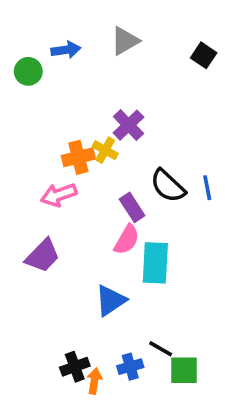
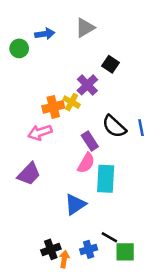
black square: (204, 55) -> (111, 64), moved

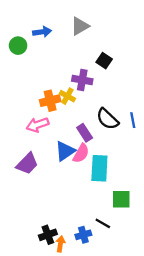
purple cross: (87, 85) -> (82, 80), turned -36
blue triangle: (75, 204) -> (65, 151), moved
green square: (125, 252) -> (121, 199), moved

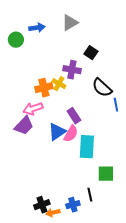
black semicircle: (107, 119) -> (102, 88), moved
purple trapezoid: (27, 164) -> (24, 126), moved
black line: (103, 223) -> (90, 195), turned 48
orange arrow: (60, 244) -> (53, 213), turned -112

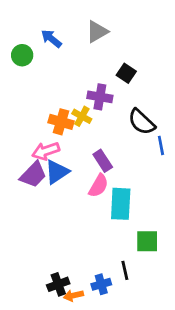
blue arrow: (37, 28) -> (51, 39), turned -133
orange cross: (44, 88) -> (61, 122), turned 30
blue triangle: (57, 132) -> (57, 172), moved

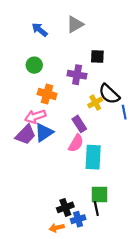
green circle: (22, 55) -> (34, 65), moved
black square: (126, 73) -> (97, 57), turned -32
yellow cross: (82, 116) -> (95, 103), moved, turned 32
green square: (147, 241) -> (100, 195), moved
black cross: (58, 284) -> (65, 207), moved

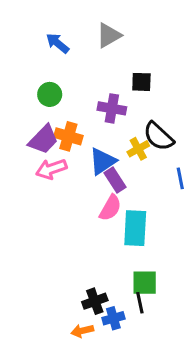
blue line: (124, 112) -> (180, 178), moved
blue triangle: (44, 132) -> (103, 161), moved
purple trapezoid: (26, 135) -> (43, 140), moved

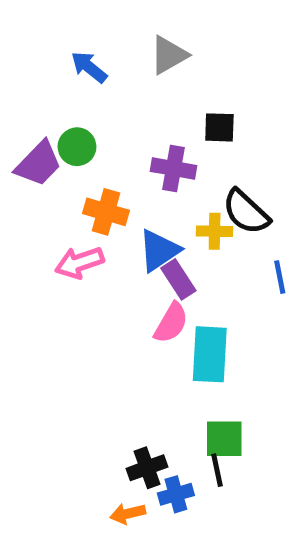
purple trapezoid: (43, 140) -> (38, 164), moved
yellow cross: (138, 149) -> (215, 231), turned 30

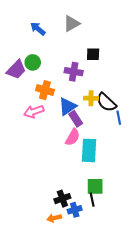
black semicircle: (246, 212) -> (106, 102), moved

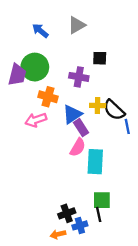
green circle: (33, 62) -> (35, 67), size x1.6
purple trapezoid: (16, 70) -> (17, 75), turned -30

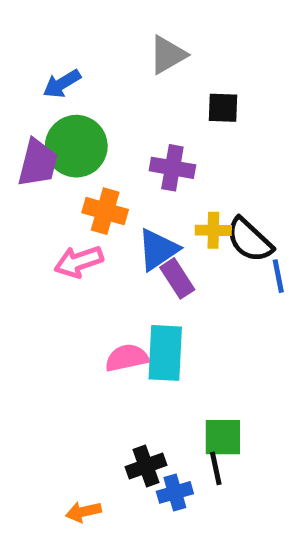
blue arrow: (40, 31) -> (62, 84), moved, turned -70
black square: (100, 58) -> (223, 108), moved
pink semicircle: (78, 147) -> (127, 358), moved, turned -132
cyan rectangle: (95, 162) -> (165, 353), moved
orange arrow: (58, 234) -> (83, 512), moved

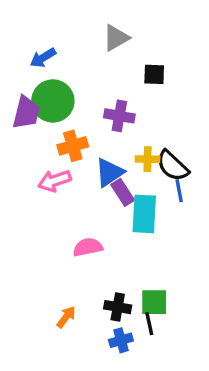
orange cross: (105, 211) -> (73, 146), turned -32
blue line: (278, 276) -> (179, 191), moved
cyan rectangle: (165, 353) -> (144, 214), moved
black cross: (146, 466) -> (118, 307), moved, turned 30
orange arrow: (83, 512) -> (66, 317), moved, turned 140

